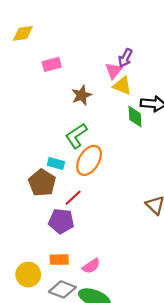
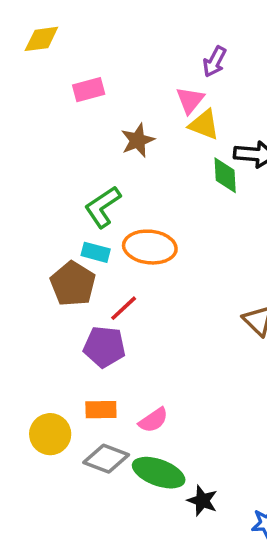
purple arrow: (125, 58) -> (215, 62), moved
green L-shape: (76, 136) -> (103, 207), moved
orange ellipse: (89, 160) -> (150, 247), turned 64

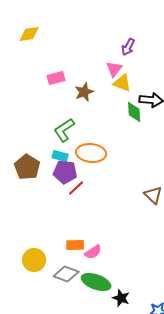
pink rectangle: (89, 90) -> (56, 78), moved
brown pentagon: (73, 284) -> (27, 167), moved
purple pentagon: (104, 347) -> (65, 172), moved
orange rectangle: (101, 410) -> (75, 245), moved

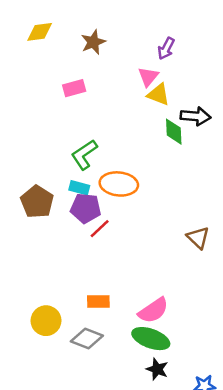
brown star: (84, 92) -> (93, 42), moved
pink semicircle: (93, 252) -> (153, 310), moved, size x1.4
green ellipse: (96, 282) -> (151, 339), moved

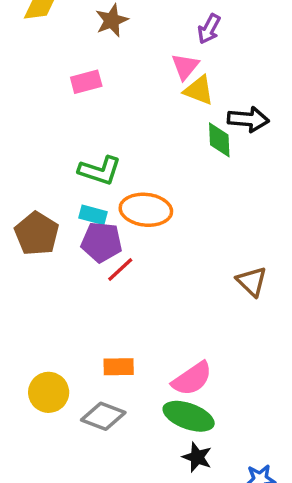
green L-shape: (84, 155) -> (100, 171), turned -128

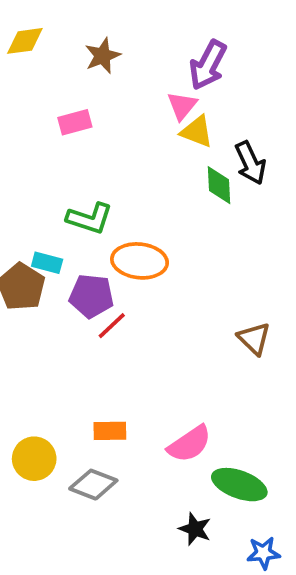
purple arrow: (209, 29) -> (208, 65), size x1.5
black arrow: (248, 119) -> (250, 163), turned 60
cyan rectangle: (93, 215) -> (47, 263), moved
green ellipse: (189, 416) -> (239, 485), moved

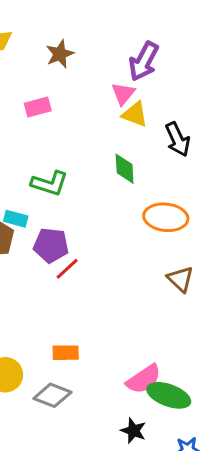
green diamond: (219, 185) -> (125, 169), moved
orange ellipse: (140, 261) -> (166, 217), moved
pink semicircle: (189, 444) -> (144, 379), moved

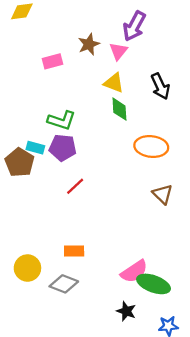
brown star: (60, 54) -> (89, 44), moved
yellow triangle: (135, 114) -> (114, 83), moved
purple pentagon: (51, 245) -> (63, 148), moved

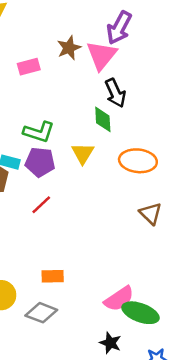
pink triangle: (118, 51) -> (102, 55), size x1.5
yellow triangle: (114, 83) -> (83, 153), moved, turned 40
black arrow: (160, 86) -> (115, 93), moved
red line: (75, 186) -> (41, 205), moved

